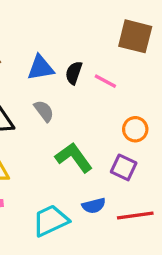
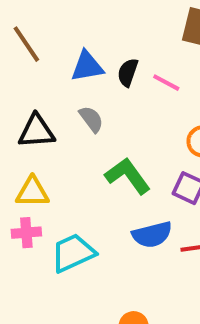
blue semicircle: (94, 206) -> (152, 235), size x1.4
cyan trapezoid: (51, 221) -> (73, 253), moved

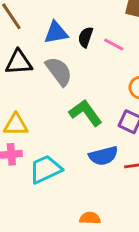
gray semicircle: (91, 119) -> (59, 71), size x1.5
black triangle: (37, 131) -> (19, 62), moved

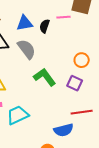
pink line: (114, 45) -> (64, 17), moved, turned -32
blue semicircle: (103, 156) -> (64, 130), moved

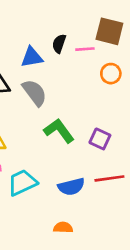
black semicircle: (45, 26) -> (59, 44), moved
orange circle: (82, 60) -> (111, 74), moved
blue semicircle: (64, 130) -> (71, 187), moved

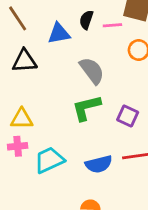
gray semicircle: (35, 93) -> (92, 71), moved
green L-shape: (59, 131) -> (86, 108), turned -68

